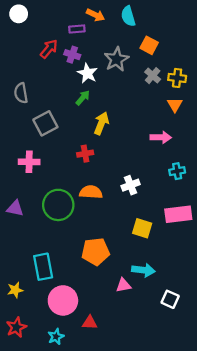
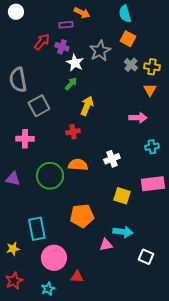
cyan semicircle: (128, 16) -> (125, 14), moved
gray semicircle: (21, 93) -> (18, 80), size x1.4

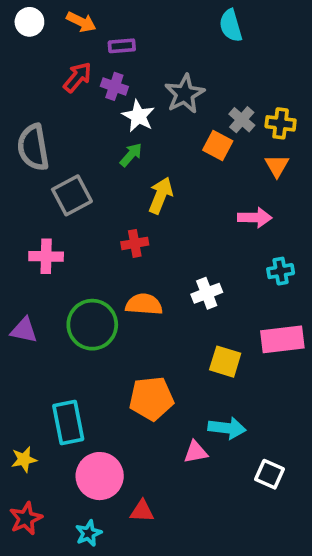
orange arrow: (82, 13) -> (81, 22), moved
orange square: (128, 39) -> (218, 146), moved

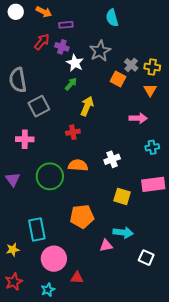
cyan semicircle: (231, 26) -> (112, 18), moved
purple triangle: (24, 330) -> (13, 179), turned 42

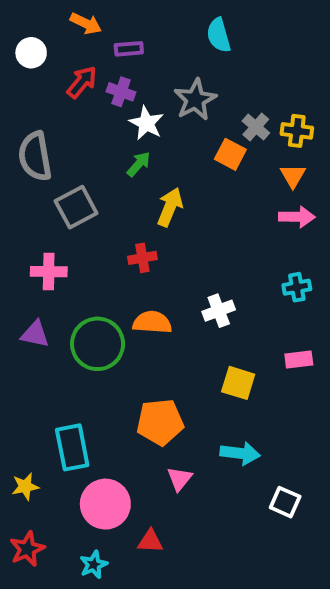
white circle: (16, 12) -> (31, 53), moved
pink arrow: (138, 118) -> (297, 217), moved
purple triangle: (13, 179) -> (35, 334), moved, turned -42
pink rectangle: (153, 184) -> (299, 359), size x0.6
pink triangle: (106, 246) -> (180, 479), moved, turned -40

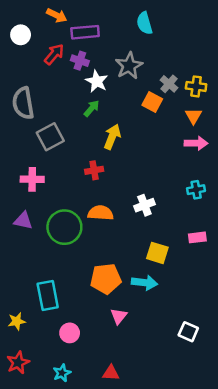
purple rectangle: (129, 49) -> (85, 32), size x1.5
cyan arrow: (240, 453) -> (144, 283), moved
pink circle: (105, 504) -> (70, 333), size x0.6
red triangle: (150, 541) -> (111, 373), moved

